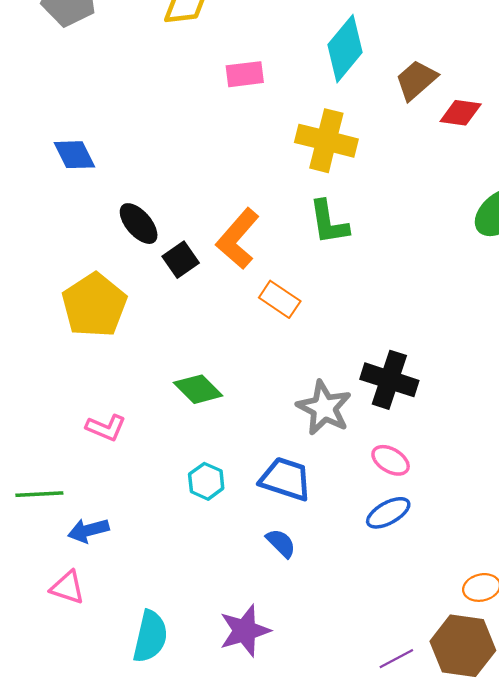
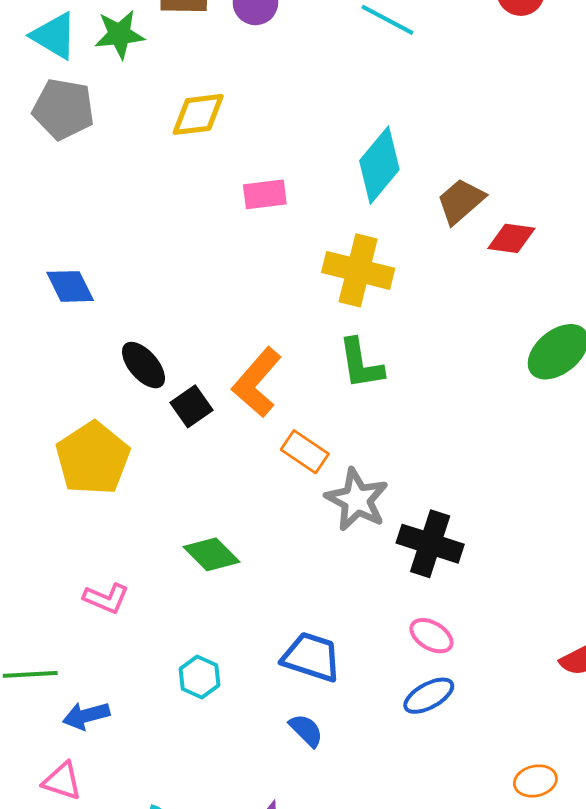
gray star: (324, 408) -> (357, 500), moved
cyan hexagon: (206, 481) -> (199, 677), moved

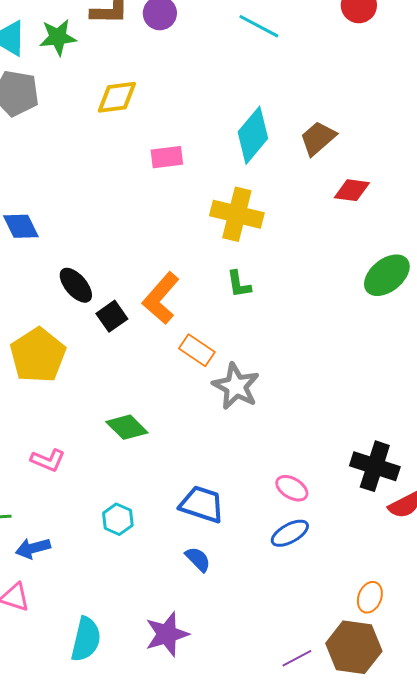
brown trapezoid: (461, 201) -> (318, 138), moved
green L-shape: (361, 364) -> (239, 284), size x0.7
black cross: (430, 544) -> (375, 466), moved
orange ellipse: (535, 781) -> (370, 597), turned -56

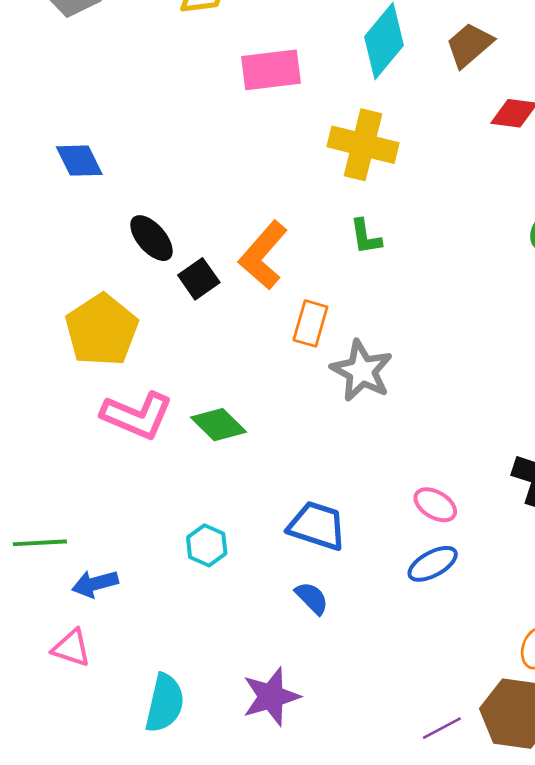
pink rectangle: (167, 157) -> (271, 70), size x1.4
orange rectangle: (197, 350) -> (310, 323), turned 72
pink L-shape: (48, 460) -> (137, 415), moved, size x1.6

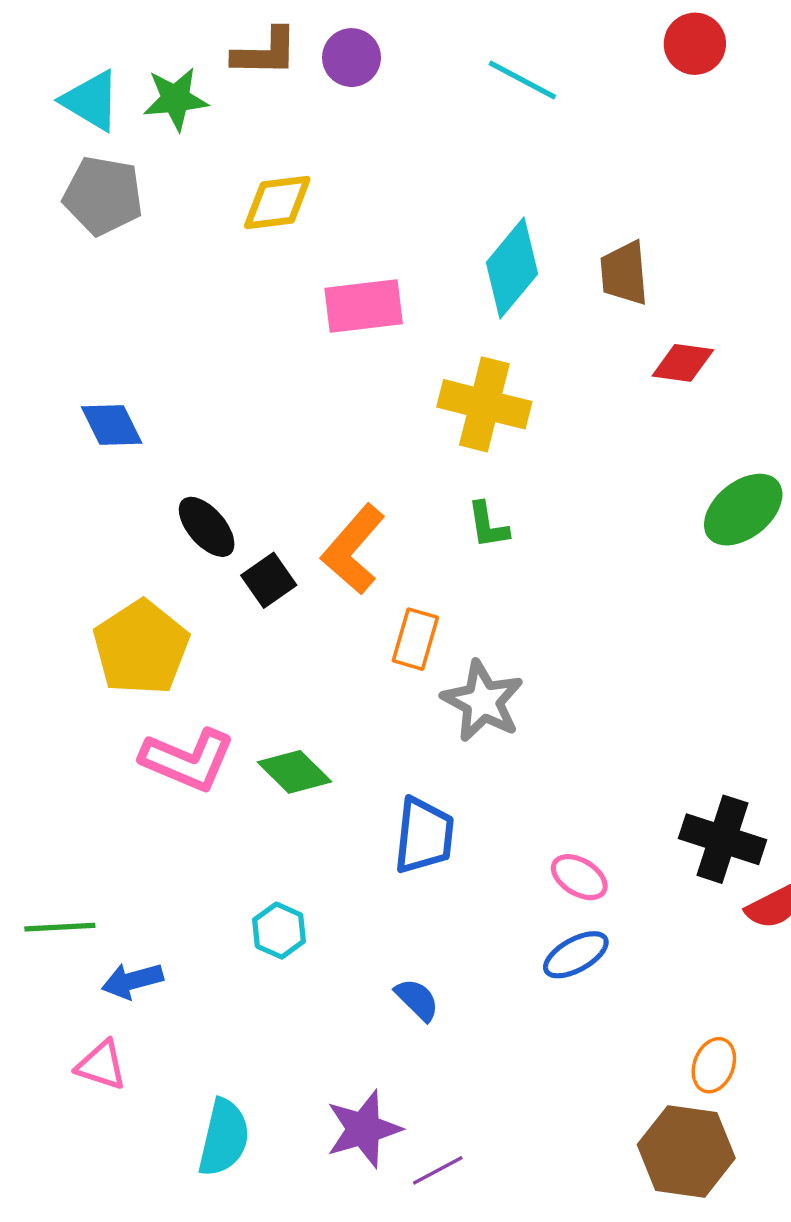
brown trapezoid: (469, 45) -> (624, 273), turned -54
blue trapezoid: (317, 526) -> (424, 836), moved, turned 78
purple line: (442, 728) -> (438, 1170), moved

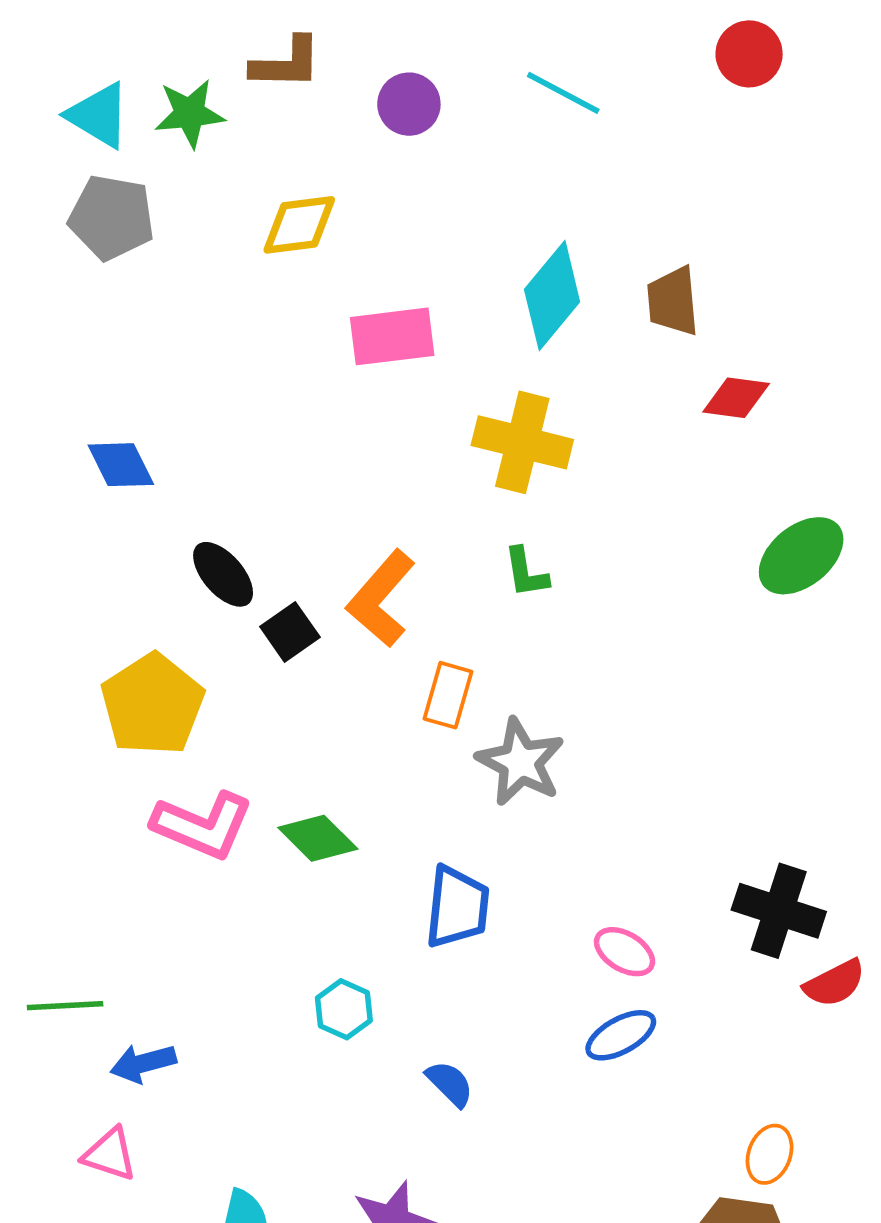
purple circle: (352, 58) -> (409, 104), moved
cyan hexagon: (279, 931) -> (344, 1009), moved

